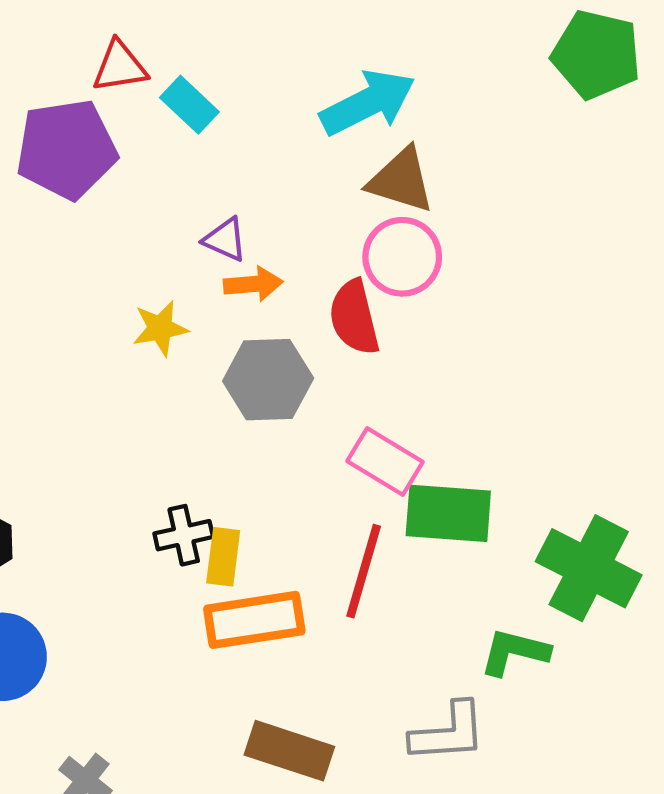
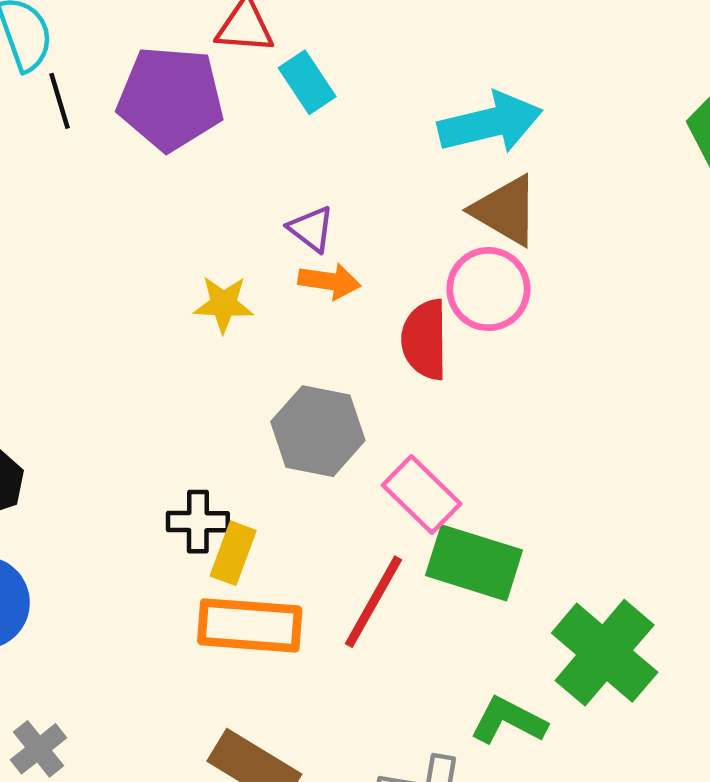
gray hexagon: (268, 380) -> (318, 431), moved

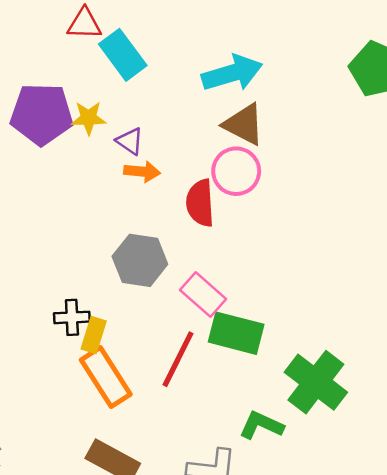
cyan rectangle: (307, 82) -> (123, 55), size x1.4
purple pentagon: (171, 98) -> (42, 114), moved
yellow star: (223, 304) -> (89, 118), moved
orange rectangle: (250, 625) -> (106, 377), turned 56

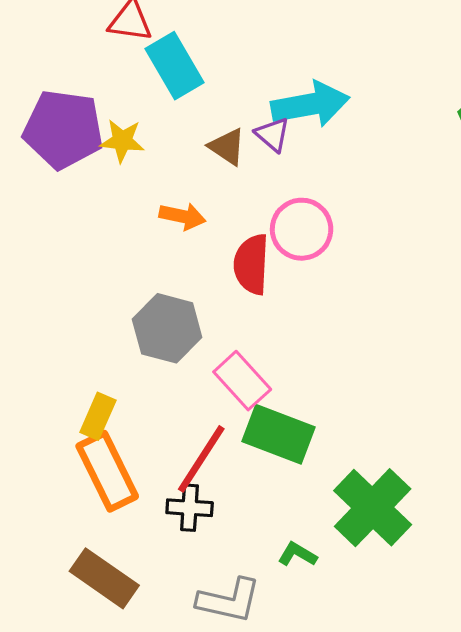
brown triangle: (244, 124) -> (227, 147), moved, size x0.7
purple triangle: (130, 141) -> (273, 135), moved
black cross: (72, 317) -> (190, 508), moved
green L-shape: (261, 425) -> (297, 554), size x0.7

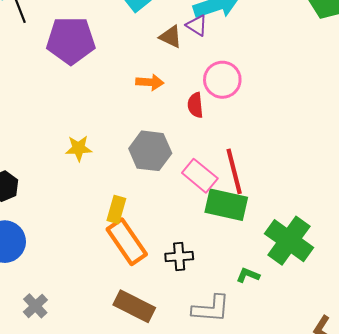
yellow star: (122, 141) -> (79, 148), moved
red semicircle: (251, 264) -> (195, 105), size x0.7
red line: (201, 459) -> (234, 171), moved, turned -39

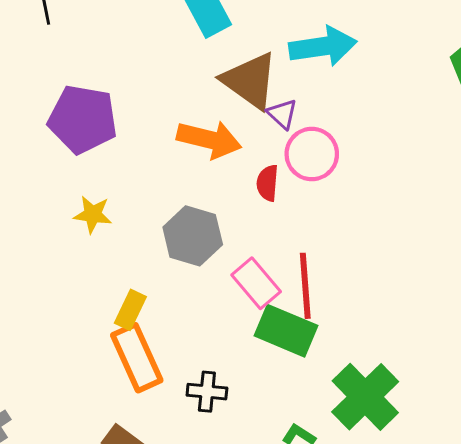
purple triangle: (197, 25) -> (282, 114), moved
brown triangle: (171, 37) -> (250, 81), size x1.8
purple pentagon: (71, 40) -> (83, 119), moved
orange arrow: (150, 82) -> (209, 139), size x1.6

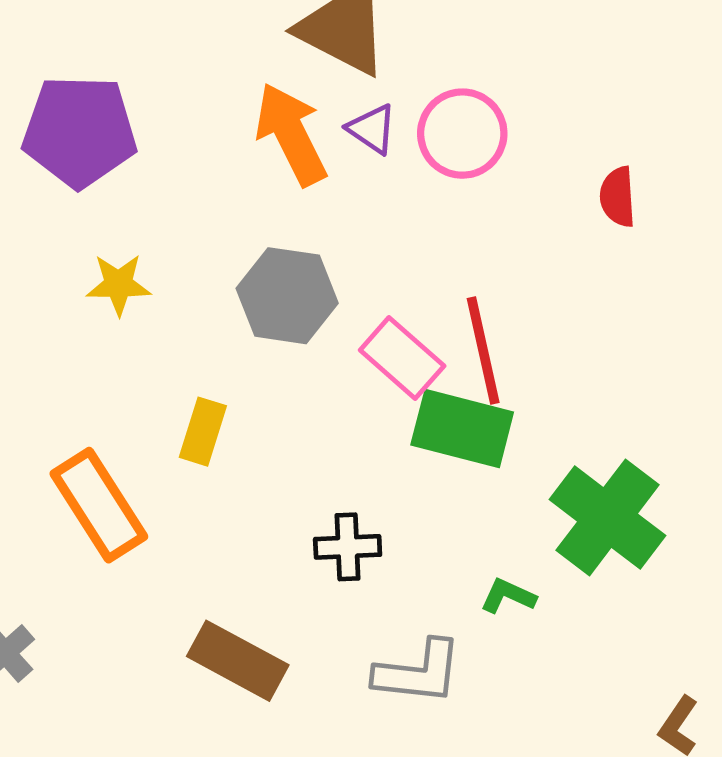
purple triangle: (282, 114) -> (372, 129), moved
orange arrow: (209, 139) -> (291, 134), turned -122
red semicircle: (267, 183) -> (618, 197), moved
orange rectangle: (137, 358) -> (99, 505), moved

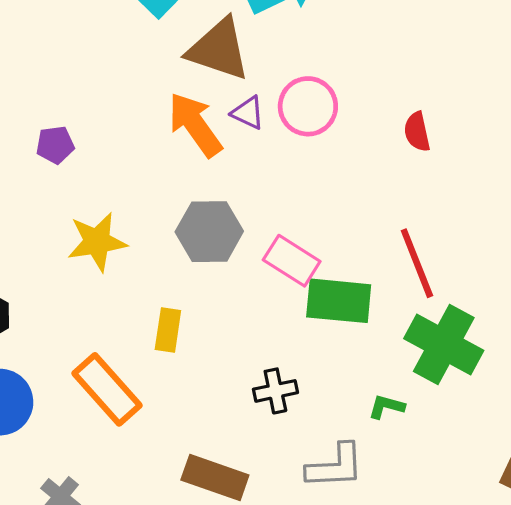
purple pentagon: (79, 131) -> (55, 145), size x0.5
yellow star: (119, 284) -> (97, 242), size x1.4
red line: (483, 350) -> (417, 263), moved

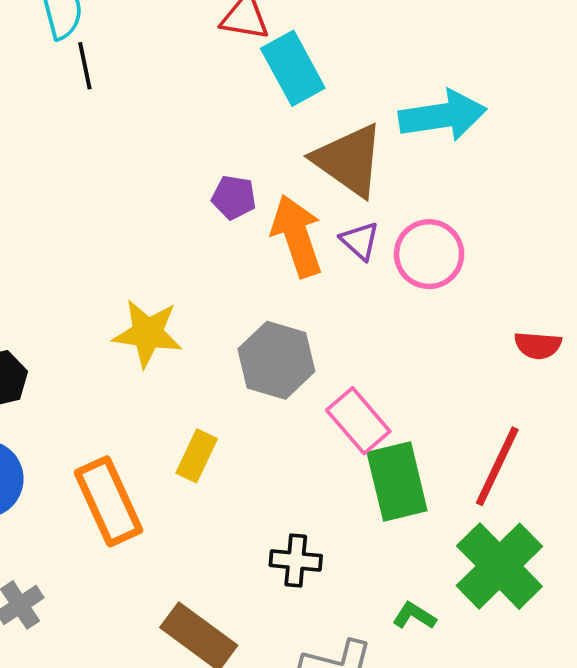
red semicircle: (417, 132) -> (538, 345), moved, turned -90
purple pentagon: (55, 145) -> (234, 197), moved
red line: (417, 263) -> (497, 466), turned 30
green rectangle: (339, 301) -> (397, 482), turned 54

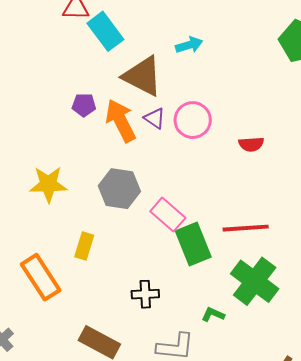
cyan arrow: (443, 116) -> (189, 45), size x0.6
red semicircle: (538, 345) -> (251, 144), moved
red line: (497, 466) -> (246, 228), turned 69

